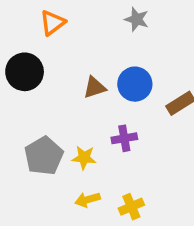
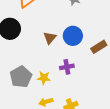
brown triangle: (95, 88) -> (50, 38), turned -32

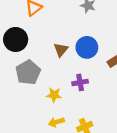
gray pentagon: (21, 77) -> (28, 72), moved

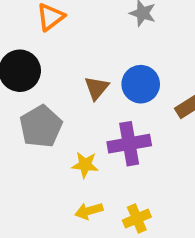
purple cross: (80, 82) -> (129, 144), size x1.5

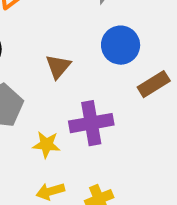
blue circle: (141, 84) -> (121, 45), moved

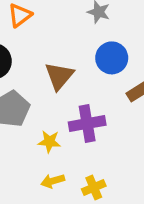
brown triangle: (58, 67) -> (59, 76), size x1.4

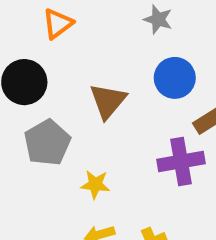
purple cross: (87, 124) -> (181, 161), moved

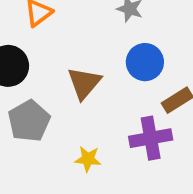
yellow star: (95, 184) -> (88, 159), moved

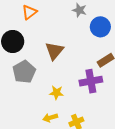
blue circle: (145, 62) -> (100, 27), moved

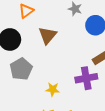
brown triangle: (54, 51) -> (48, 35), moved

